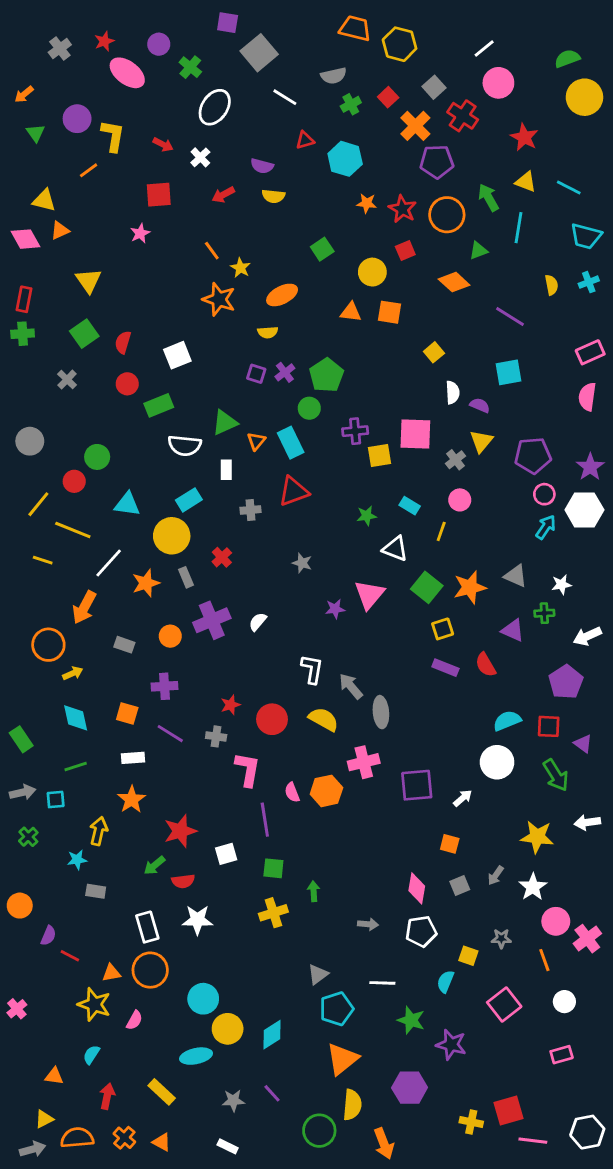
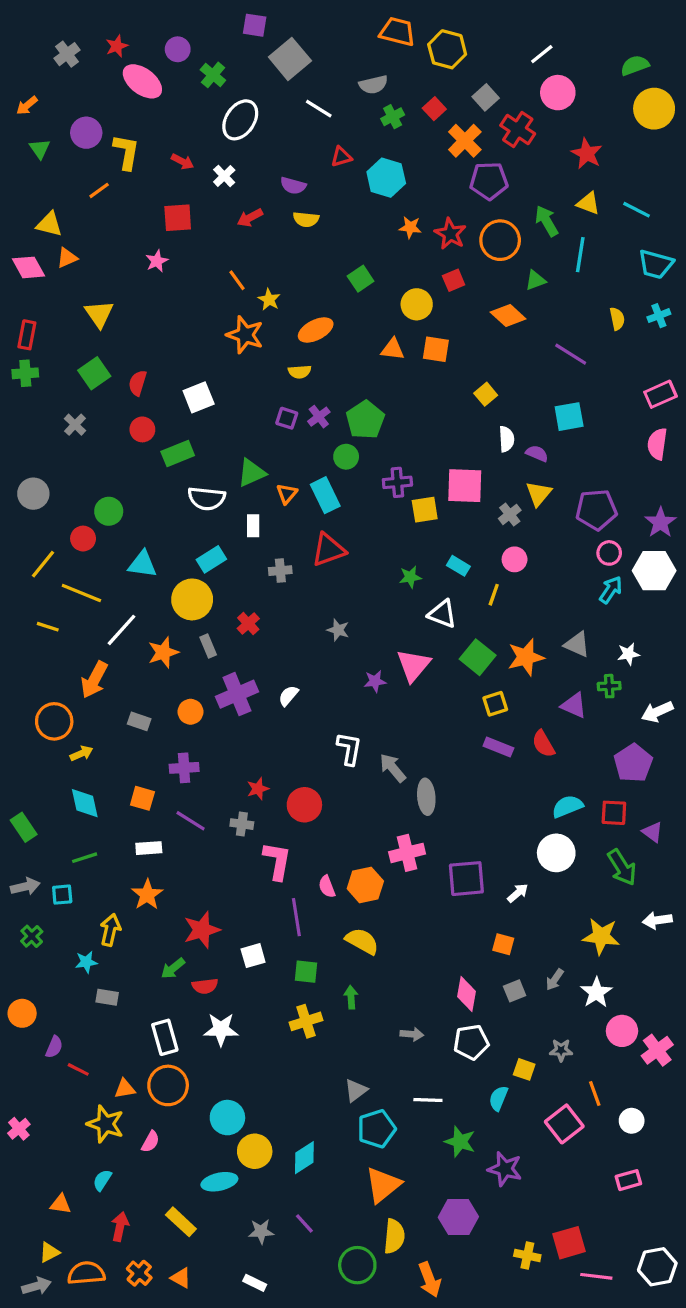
yellow semicircle: (324, 719) -> (362, 941), moved
orange line: (544, 960) -> (595, 1093), moved

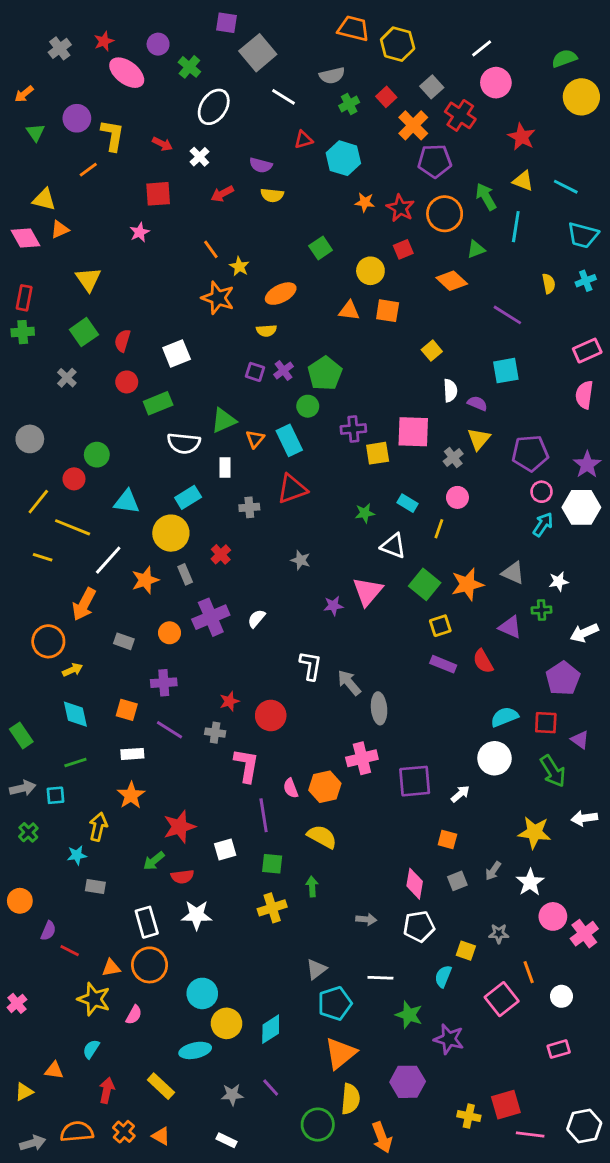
yellow triangle: (49, 1252) -> (24, 1092), moved

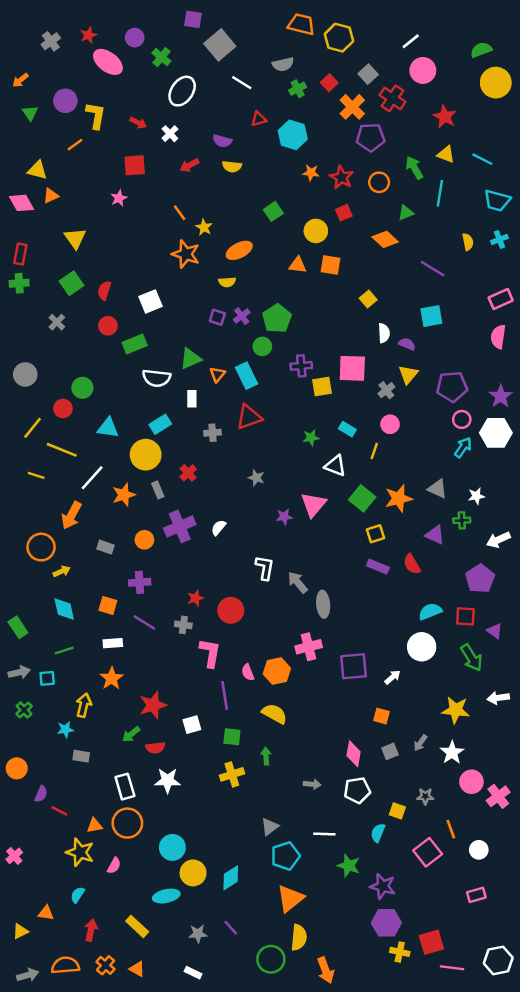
orange circle: (445, 214) -> (379, 182), size x0.7
purple hexagon: (408, 1082) -> (386, 923), moved

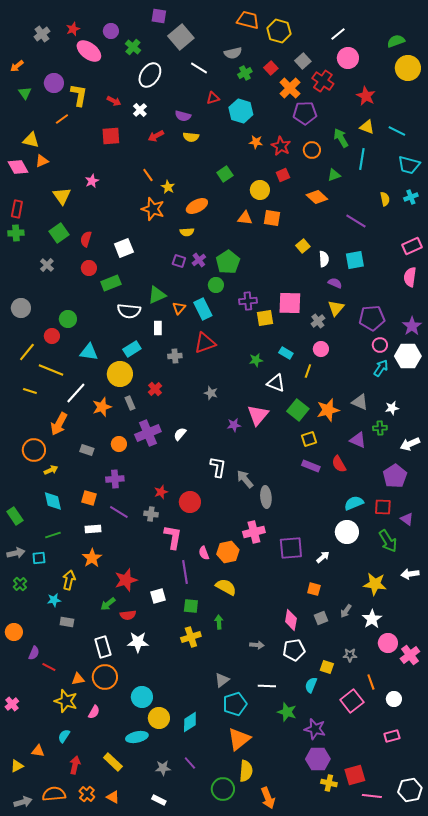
pink star: (119, 198) -> (92, 181), moved
white semicircle: (384, 333) -> (324, 259), moved

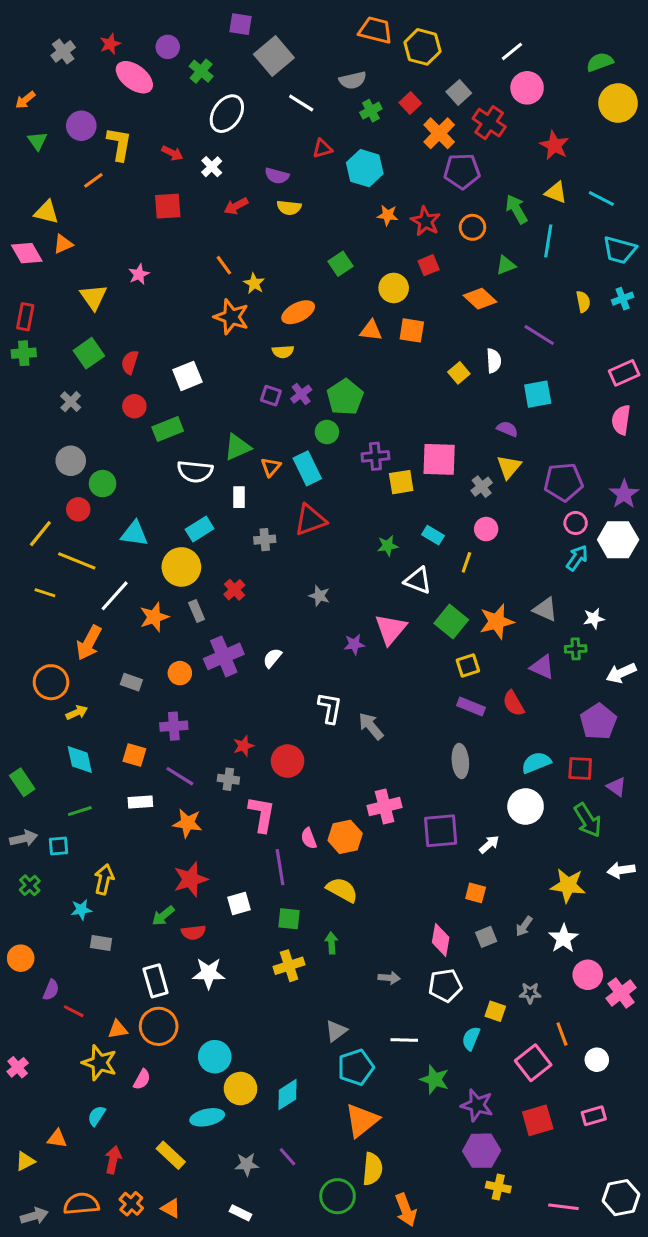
white semicircle: (324, 259) -> (494, 361), moved
gray circle: (21, 308) -> (71, 461), moved
gray ellipse: (266, 497) -> (460, 761), moved
orange star: (92, 558) -> (187, 823), moved, turned -30
red square: (355, 775) -> (538, 1120), moved

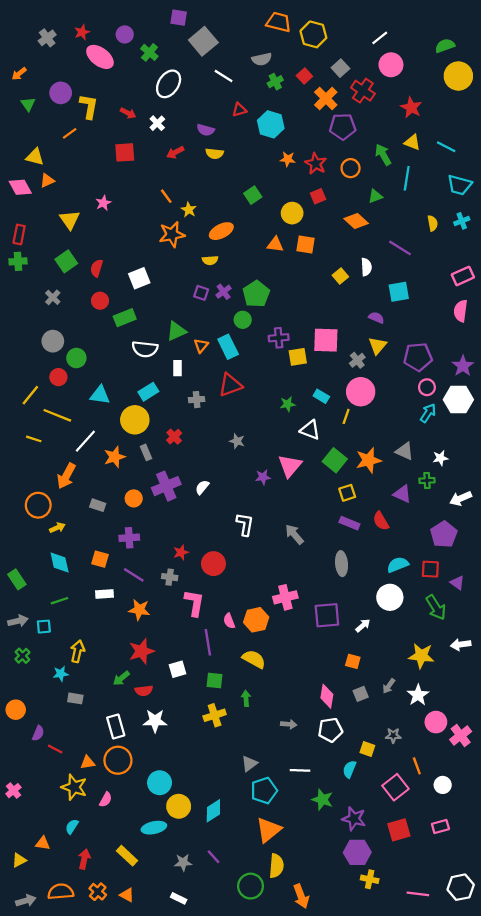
orange star: (231, 317) -> (172, 234), turned -30
pink circle: (486, 529) -> (361, 392), size x1.6
gray arrow: (371, 726) -> (294, 534), moved

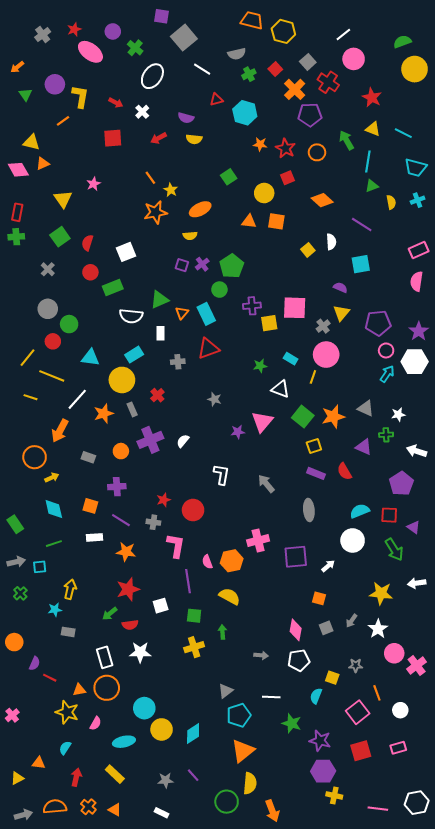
green triangle: (375, 196) -> (372, 186), moved
white arrow: (461, 498) -> (417, 451), turned 42
cyan ellipse: (154, 828) -> (124, 742), moved

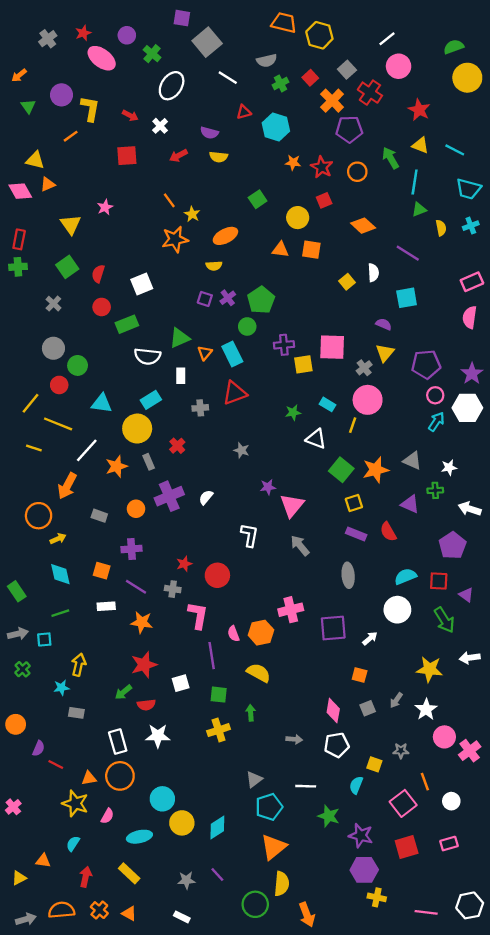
pink triangle: (262, 422) -> (292, 505), moved

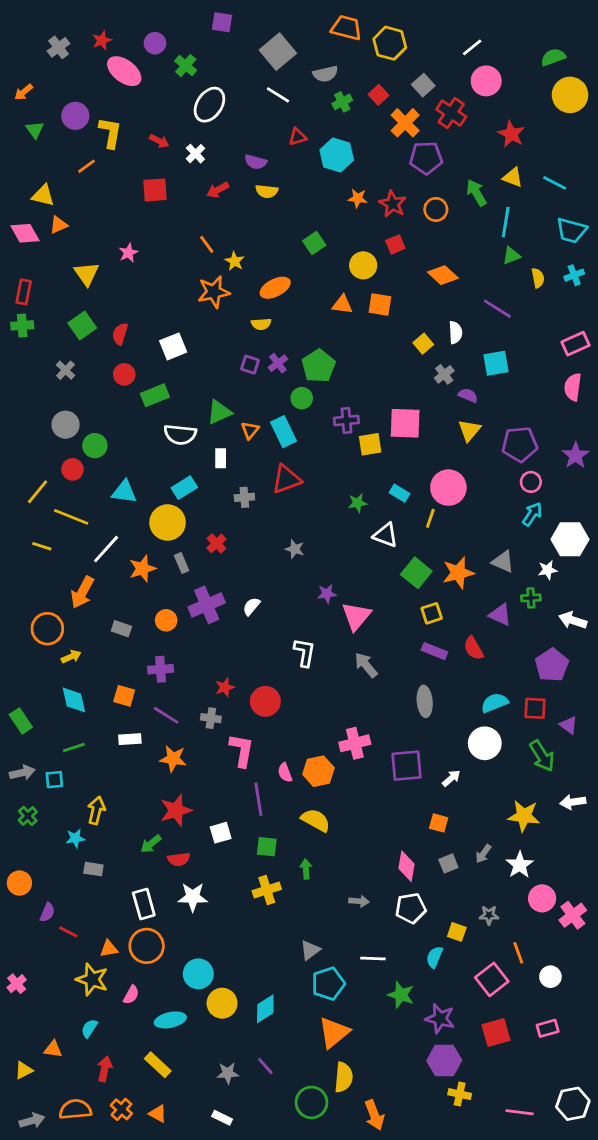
gray square: (207, 42) -> (278, 52), moved
gray cross: (364, 368) -> (444, 374), moved
white hexagon: (467, 408) -> (570, 539), moved

